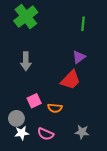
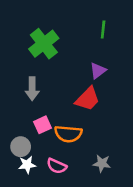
green cross: (26, 17) -> (44, 44), moved
gray arrow: (26, 61) -> (32, 89), moved
orange semicircle: (55, 108) -> (68, 134), size x1.5

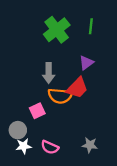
green cross: (44, 44) -> (57, 30), moved
gray arrow: (32, 89) -> (49, 73), moved
orange semicircle: (68, 134) -> (60, 96), moved

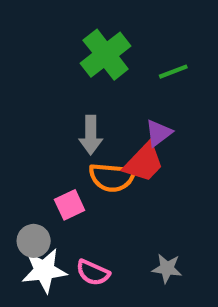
green line: (91, 26) -> (173, 72), moved, turned 63
purple triangle: (86, 63) -> (158, 133), moved
white star: (24, 146) -> (44, 270), size x1.5

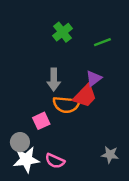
green cross: (106, 55) -> (62, 32), size x0.7
gray star: (167, 268) -> (110, 155), moved

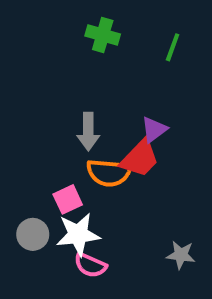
green cross: (62, 32) -> (103, 35), moved, turned -36
green line: (102, 42) -> (173, 47), moved, turned -49
white star: (26, 160) -> (78, 234), moved

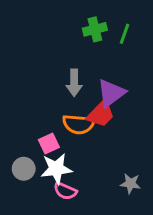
green cross: (103, 35) -> (95, 29), moved, turned -30
purple triangle: (154, 130) -> (111, 93), size x1.5
gray arrow: (88, 132) -> (74, 83), moved

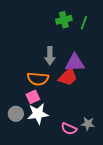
purple triangle: (111, 93) -> (75, 63), turned 35
orange semicircle: (79, 124) -> (38, 79), moved
pink semicircle: (65, 191) -> (69, 129), moved

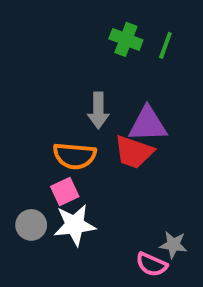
green cross: (64, 20) -> (126, 39), turned 35
red trapezoid: (68, 77) -> (134, 152), turned 65
pink semicircle: (69, 129) -> (152, 264), moved

